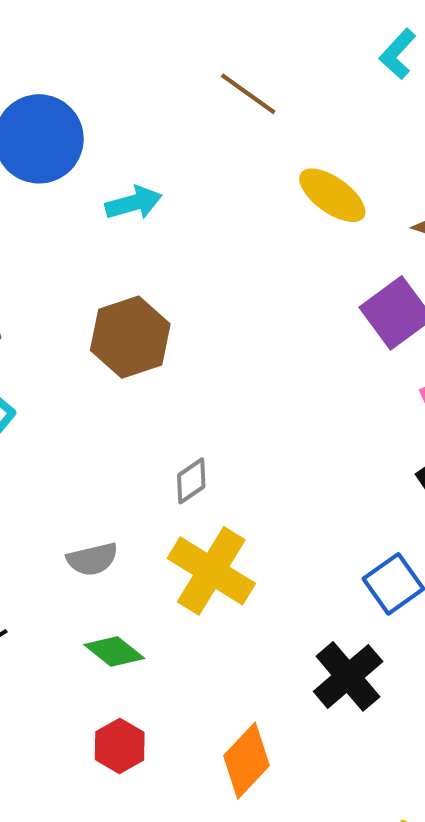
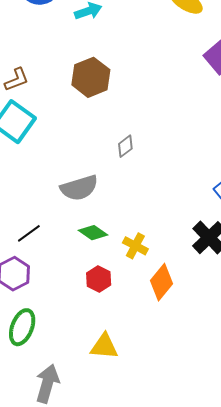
gray semicircle: (92, 559) -> (79, 188), size x1.5
yellow cross: (211, 571) -> (135, 246), moved, size x0.6

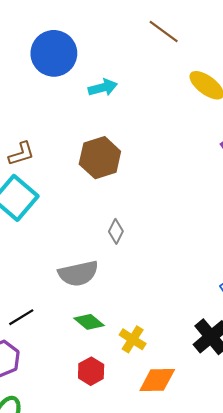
gray diamond: (125, 146) -> (116, 231), moved, turned -30
orange diamond: (162, 282) -> (157, 380), turned 45

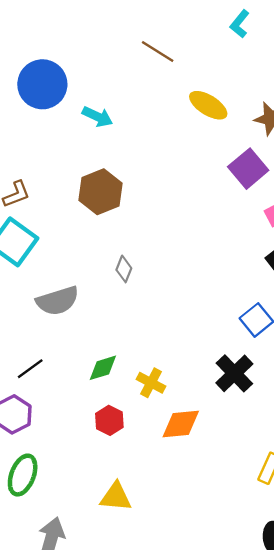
cyan arrow: (103, 88) -> (98, 117), turned 44
gray semicircle: (78, 273) -> (58, 301), moved
green diamond: (89, 322) -> (103, 368), turned -52

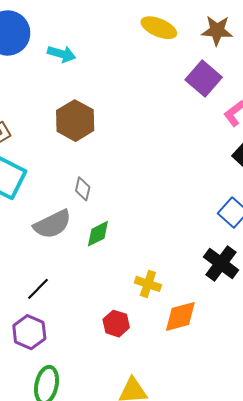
gray diamond: (124, 269) -> (83, 189), moved
green diamond: (103, 368) -> (98, 234), moved

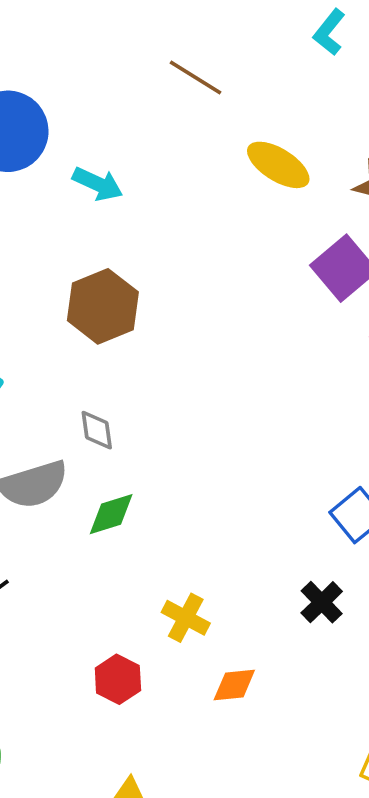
gray diamond: (83, 189) -> (97, 430), turned -30
black cross: (221, 263) -> (322, 602), size x0.7
orange diamond: (180, 316) -> (234, 685), size x0.7

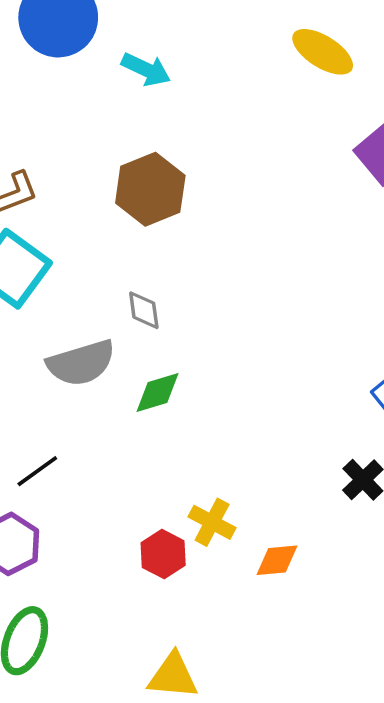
yellow cross: (186, 618) -> (212, 522), moved

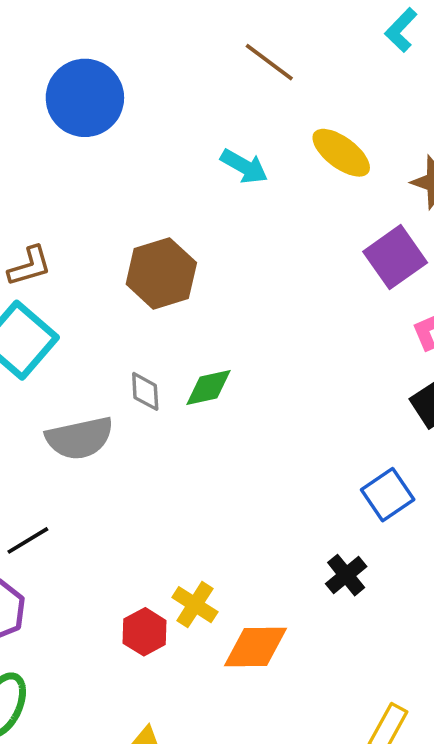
cyan arrow: (146, 69) -> (244, 166), moved
green diamond: (157, 392) -> (209, 388), moved
orange diamond: (277, 560) -> (256, 647), size x1.5

